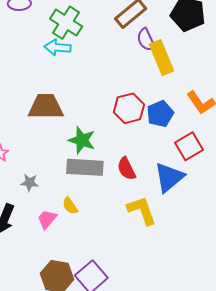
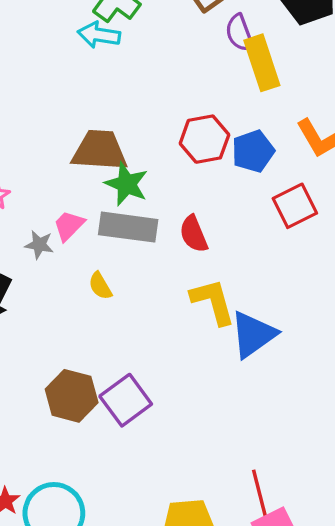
brown trapezoid: (46, 107) -> (100, 150), moved
blue triangle: (169, 177) -> (253, 335), moved
pink trapezoid: (47, 219) -> (69, 226), moved

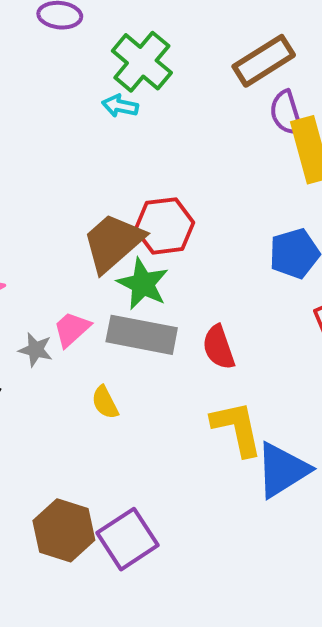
cyan arrow: (99, 35) -> (120, 106), size x0.7
red hexagon: (204, 139) -> (164, 226), moved
brown trapezoid: (100, 150) -> (113, 242), turned -48

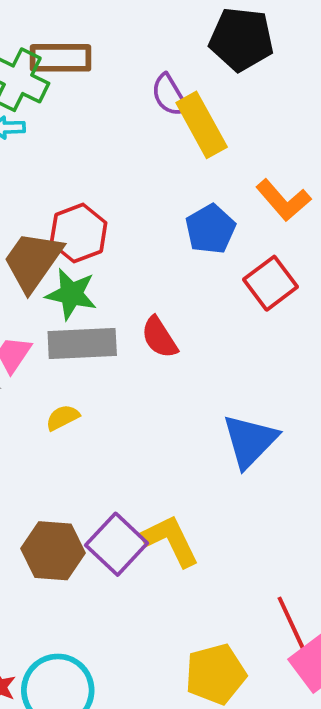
brown rectangle: (264, 61) -> (60, 58), moved, turned 46
yellow semicircle: (105, 402) -> (63, 417), turned 104
yellow L-shape: (237, 428) -> (171, 541), moved

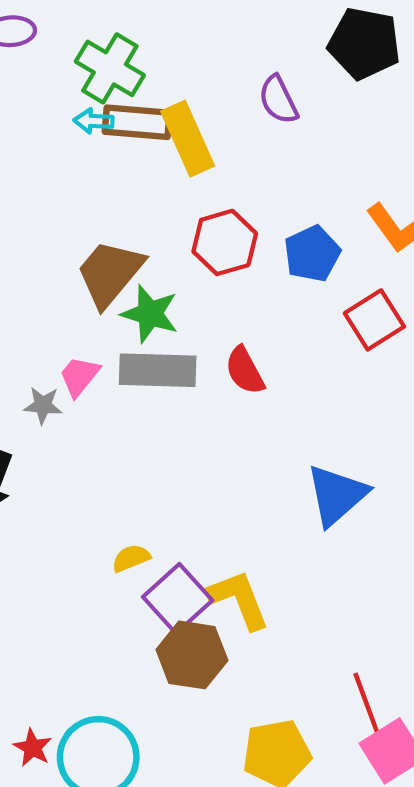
brown rectangle: (60, 58) -> (137, 122), moved
yellow rectangle: (202, 125) -> (188, 139), moved
red hexagon: (79, 233) -> (225, 242), moved
yellow semicircle: (63, 417) -> (131, 558), moved
brown hexagon: (53, 551) -> (192, 655), moved

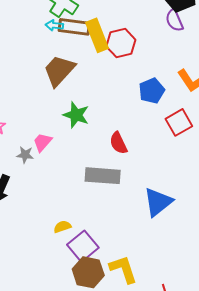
purple semicircle: (278, 100) -> (174, 20), moved
red hexagon: (225, 242) -> (121, 43), moved
brown trapezoid: (110, 273) -> (59, 71), moved
gray rectangle: (158, 370) -> (103, 176), moved
yellow L-shape: (239, 599) -> (123, 269), moved

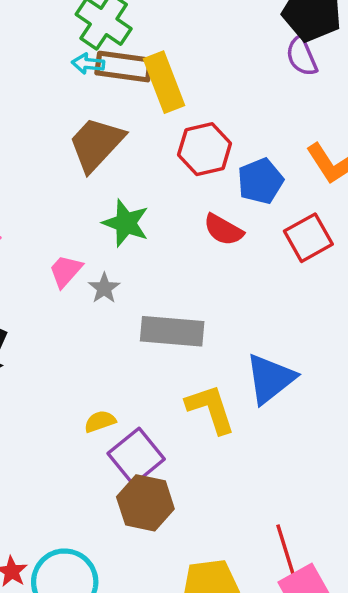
red hexagon: (121, 43) -> (205, 149), moved
red semicircle: (118, 143) -> (223, 230), moved, turned -35
gray star: (25, 155) -> (104, 288), moved, turned 30
yellow L-shape: (123, 269) -> (211, 409), moved

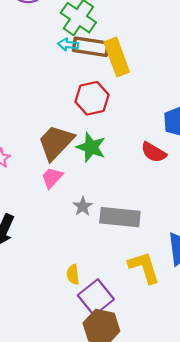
brown trapezoid: (96, 144) -> (56, 142), moved
red hexagon: (205, 149) -> (92, 98), moved
gray star: (104, 288) -> (83, 206), moved
yellow semicircle: (100, 421) -> (73, 275), turned -78

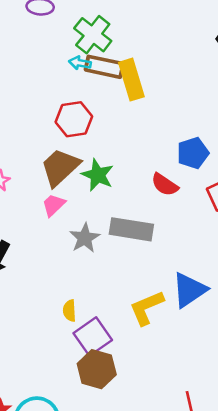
red hexagon: (92, 98) -> (74, 119), moved
gray star: (83, 206) -> (85, 238), size x1.4
gray rectangle: (120, 217) -> (131, 229), moved
yellow L-shape: (144, 267) -> (147, 308), turned -99

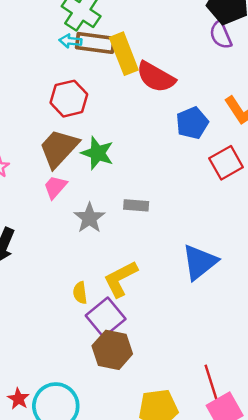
red semicircle: (165, 185) -> (156, 77), moved, size x1.4
gray rectangle: (131, 229) -> (136, 205), size x0.6
yellow L-shape: (147, 308) -> (120, 279), moved

